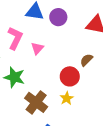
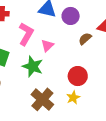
brown semicircle: (86, 60) -> (85, 39), moved
green star: (14, 77) -> (33, 66), moved

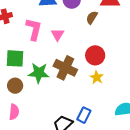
green star: (33, 66) -> (39, 73), moved
brown cross: (42, 99) -> (65, 68), moved

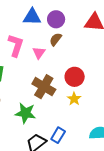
brown semicircle: (92, 18) -> (56, 39), moved
green star: (39, 73) -> (25, 113), moved

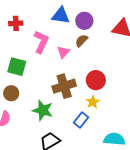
brown cross: (44, 87) -> (64, 86), turned 35
blue rectangle: (58, 135) -> (81, 120), moved

